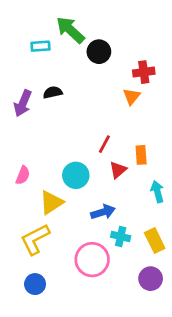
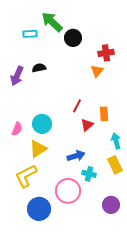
cyan circle: (76, 175) -> (42, 124), moved
yellow rectangle: (155, 241) -> (115, 165), moved
blue circle: (35, 284) -> (39, 209), moved, size x1.5

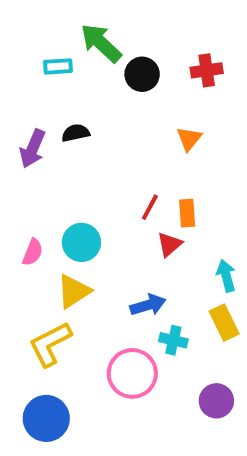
red cross: (106, 53) -> (207, 70), moved
orange rectangle: (104, 114) -> (187, 213), moved
blue circle: (39, 209) -> (46, 418), moved

